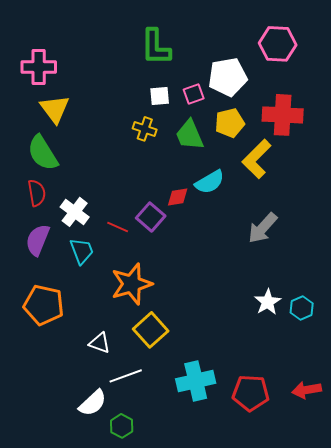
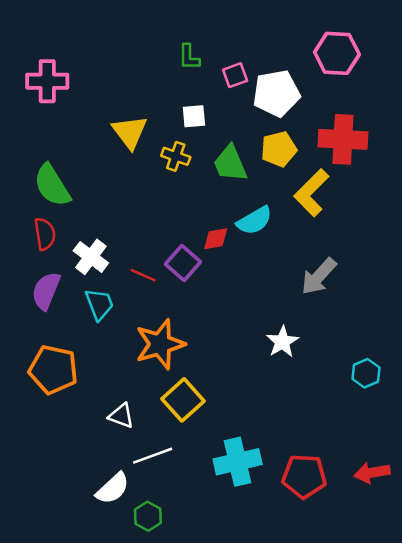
green L-shape: (156, 47) -> (189, 57), size x0.6
pink square: (194, 94) -> (235, 75), moved
yellow triangle: (55, 109) -> (130, 132), moved
white star: (268, 302) -> (282, 342), moved

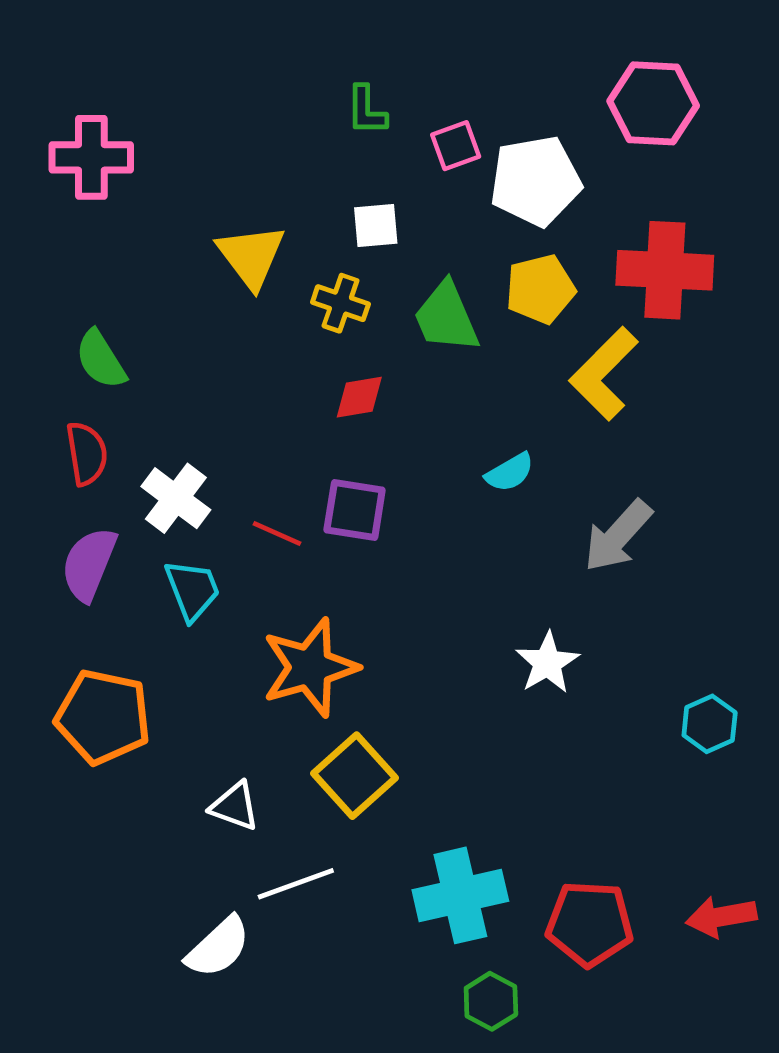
green semicircle: (52, 185) -> (101, 360), size x0.7
cyan semicircle: (254, 221) -> (510, 472), moved, size x0.7
red diamond: (216, 239) -> (359, 397), moved
purple square: (183, 263) -> (355, 510), turned -32
green hexagon: (148, 516) -> (491, 1001), moved

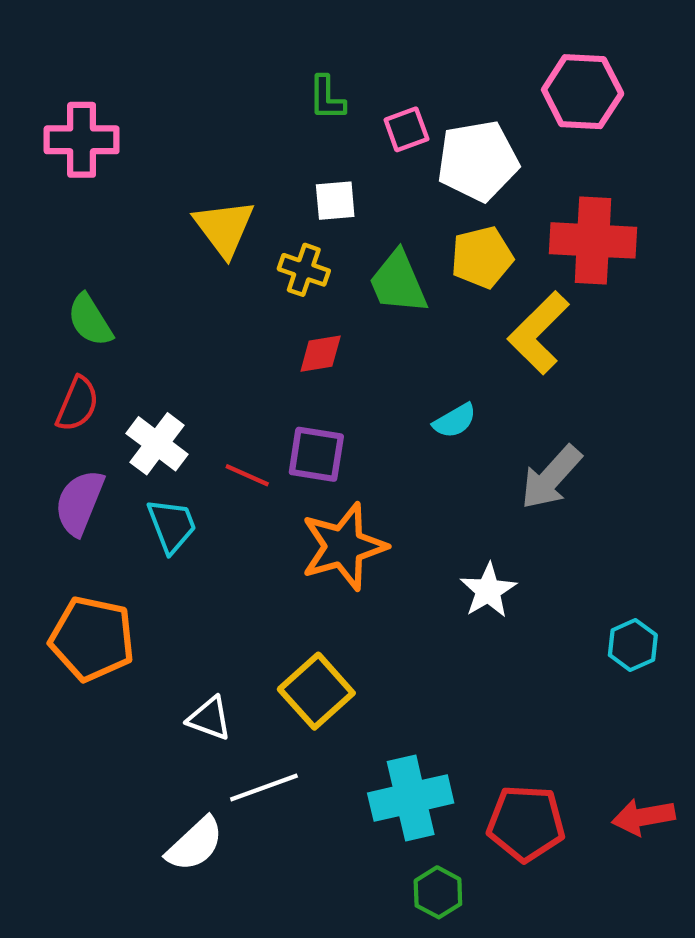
red semicircle: (87, 454) -> (77, 404), turned 32
orange star: (310, 667) -> (344, 546), moved

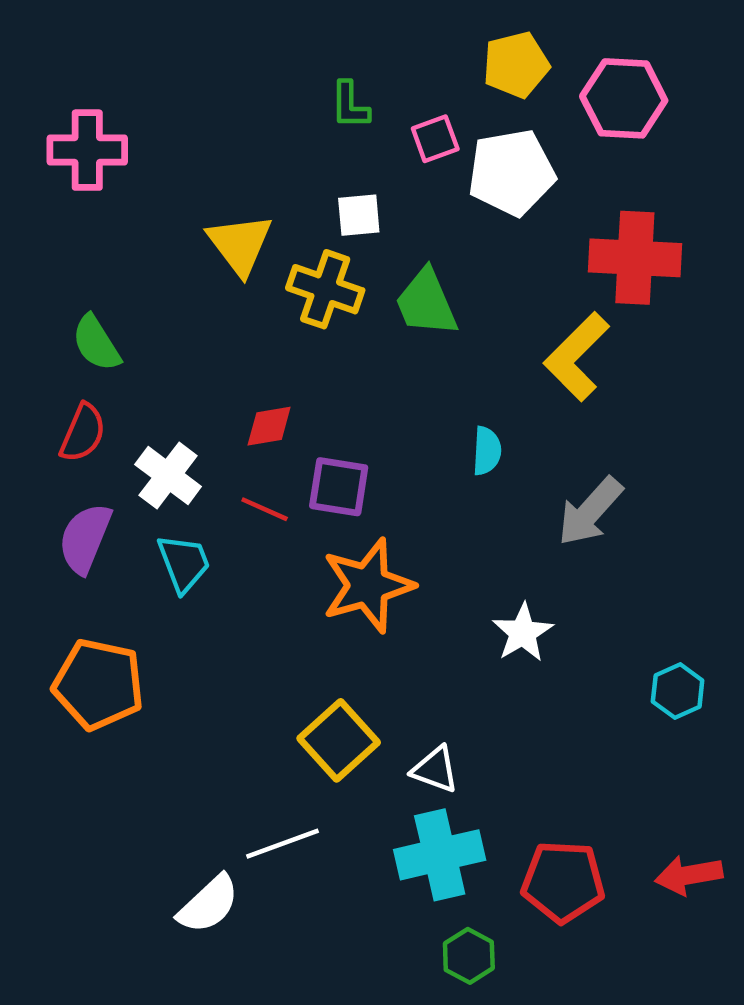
yellow pentagon: (482, 257) -> (516, 65), moved
yellow cross: (304, 270) -> (325, 289), size x1.4
red diamond: (321, 354) -> (269, 426), moved
cyan semicircle: (455, 421) -> (487, 451), turned -57
white triangle: (209, 718) -> (435, 770), moved

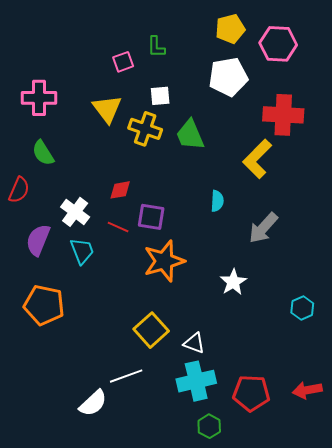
pink square: (435, 139) -> (123, 62), moved
pink cross: (87, 150) -> (39, 98), moved
red semicircle: (83, 433) -> (19, 190), moved

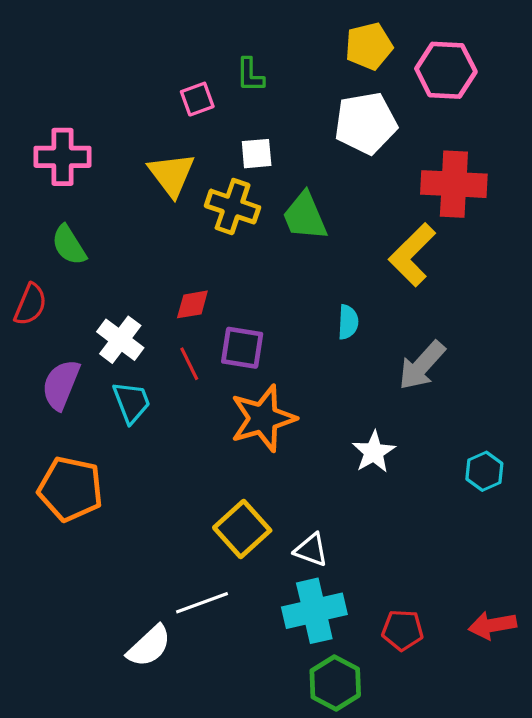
red line: (118, 227) -> (189, 364), turned 40
cyan hexagon: (302, 308) -> (484, 471), moved
red pentagon: (251, 393) -> (403, 630), size x0.7
green hexagon: (209, 426) -> (335, 683), size x1.4

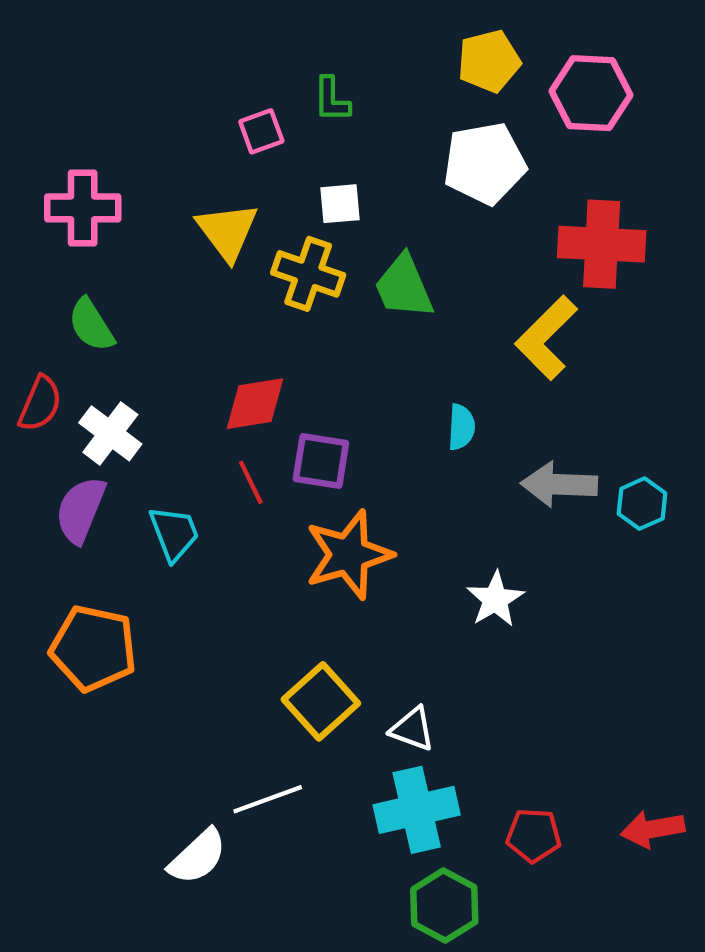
red diamond: (192, 304) -> (255, 404), size x1.4
white cross: (120, 340) -> (110, 433), moved
gray arrow: (422, 365) -> (559, 484), turned 50
cyan hexagon: (484, 471) -> (642, 504), moved

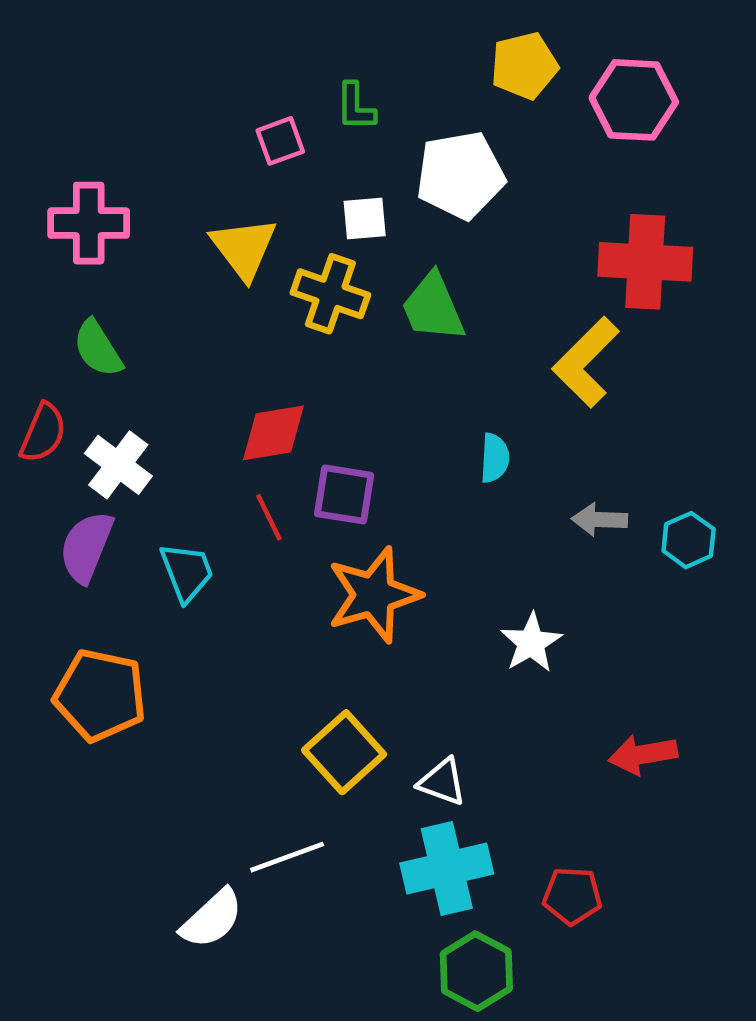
white pentagon: (485, 163) -> (460, 175), moved
gray arrow: (559, 484) -> (600, 520), size x0.7
red arrow: (653, 829) -> (643, 754), moved

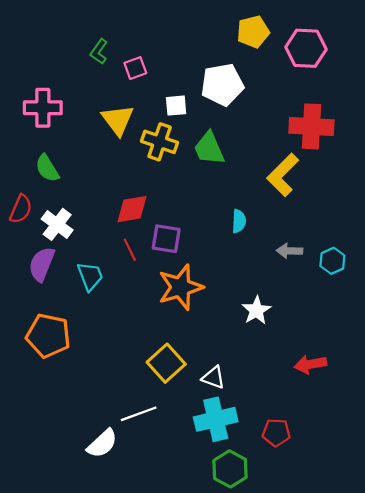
green L-shape: (356, 107) -> (99, 52), moved, turned 35

